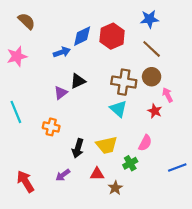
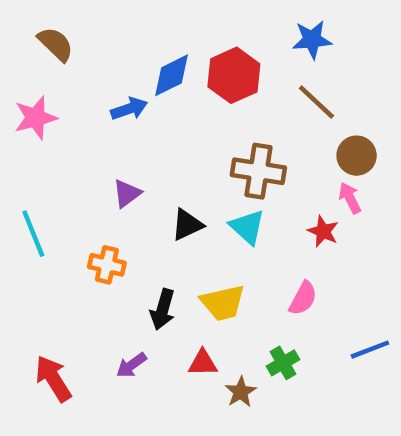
brown circle: (152, 77) -> (357, 156), moved
black triangle: (78, 81) -> (187, 225), moved
green cross: (130, 163) -> (283, 363), moved

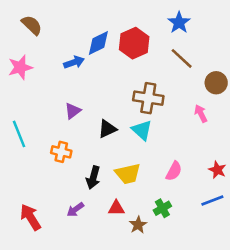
blue star: (312, 40) -> (179, 23), turned -30
brown circle: (357, 156) -> (216, 83), moved
red star: (323, 231) -> (217, 170), moved

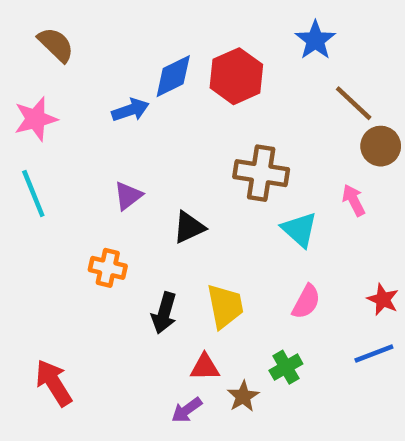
brown line: (182, 58) -> (354, 103), moved
cyan triangle: (142, 130) -> (299, 230), moved
cyan line: (19, 134) -> (33, 193), moved
yellow trapezoid: (128, 174) -> (225, 306), turned -88
purple arrow: (75, 209) -> (187, 410), moved

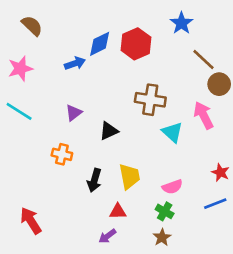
cyan line: (33, 193) -> (19, 111), turned -36
pink arrow: (354, 200) -> (204, 115), size x1.5
pink semicircle: (306, 302) -> (172, 187), moved, turned 42
green cross: (286, 367) -> (165, 211), turned -30
brown star: (243, 396) -> (162, 237), moved

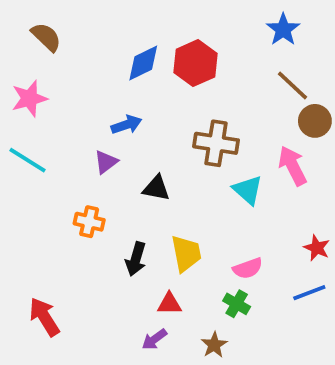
blue star: (181, 23) -> (283, 29), moved
blue arrow: (75, 63) -> (126, 125), moved
black triangle: (109, 131) -> (156, 188), turned 36
brown star: (162, 237) -> (214, 345), moved

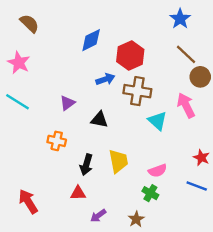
red hexagon: (195, 63) -> (130, 55), moved
pink star: (29, 99) -> (19, 63), turned -30
blue arrow: (126, 125) -> (105, 79), moved
blue line: (309, 293) -> (197, 186), turned 42
red triangle: (169, 304) -> (78, 193), moved

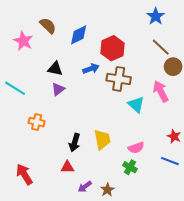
brown semicircle: (29, 23) -> (48, 26), moved
pink star: (19, 63) -> (23, 41), moved
black triangle: (99, 120) -> (55, 69), moved
orange cross: (57, 141) -> (37, 122), moved
brown star: (136, 219) -> (107, 190), moved

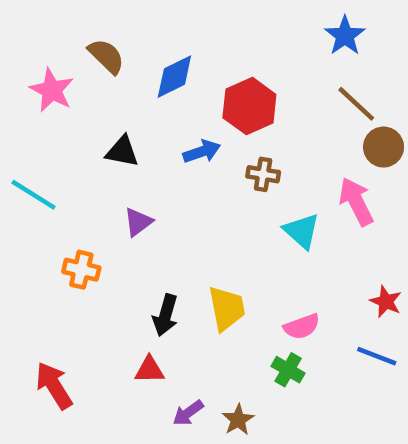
brown cross: (119, 79) -> (263, 174), size x0.6
purple triangle: (58, 89) -> (138, 222), moved

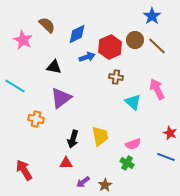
brown circle: (384, 147) -> (135, 40), moved
blue arrow: (202, 152) -> (87, 57), moved
purple triangle: (138, 222) -> (61, 98), size x1.6

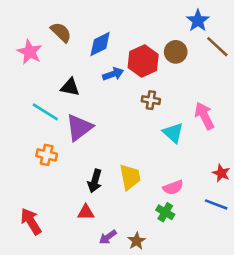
brown line: (157, 46) -> (217, 47), moved
cyan line: (15, 86) -> (45, 112), moved

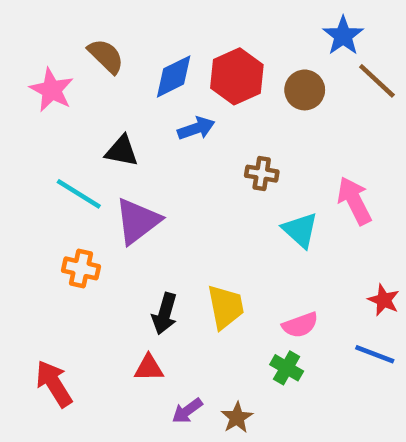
red hexagon: (143, 61) -> (237, 76), moved

